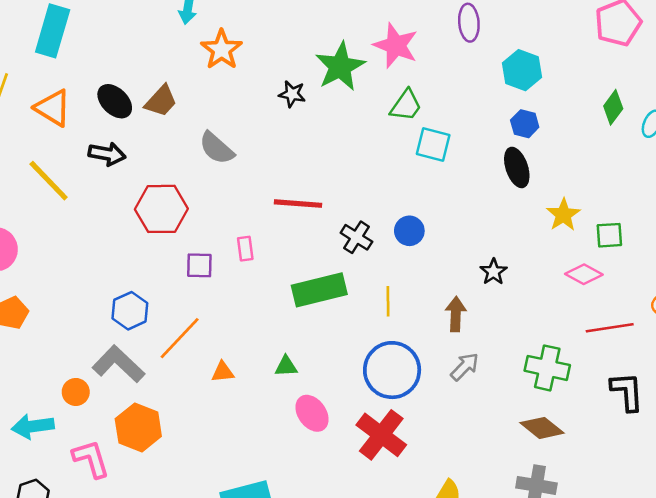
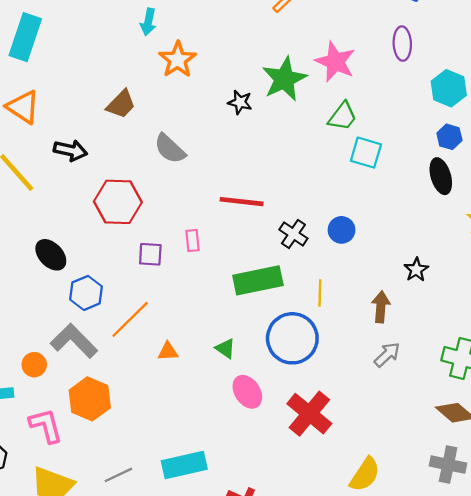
black ellipse: (115, 101) -> (51, 255), moved
green triangle: (286, 366) -> (225, 348), turned 35
blue circle: (392, 370) -> (292, 338), moved

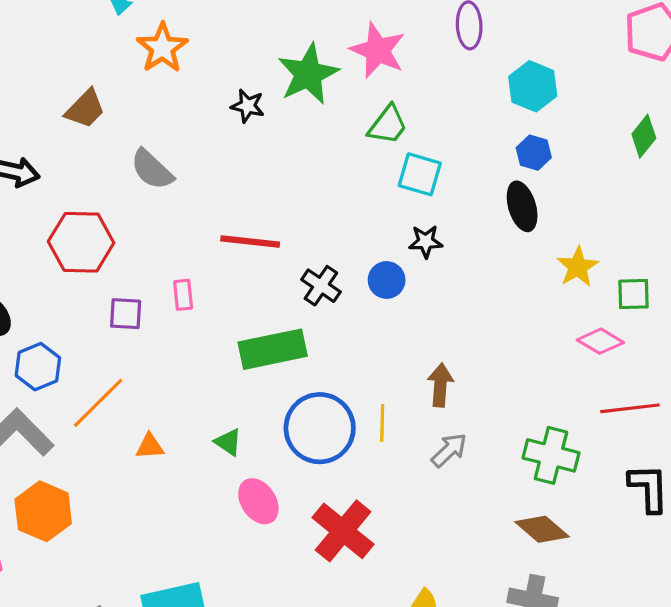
black star: (416, 270) -> (426, 242), moved, turned 30
yellow line: (320, 293) -> (382, 423), moved

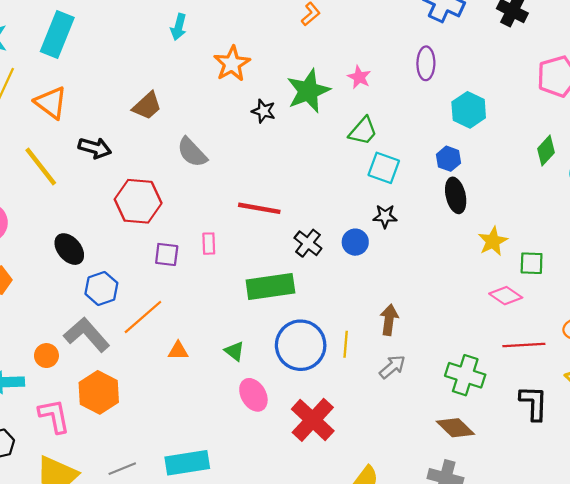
orange star: (162, 48) -> (232, 64), moved
pink star: (378, 50) -> (359, 77), size x0.6
blue hexagon: (534, 153) -> (449, 159), moved

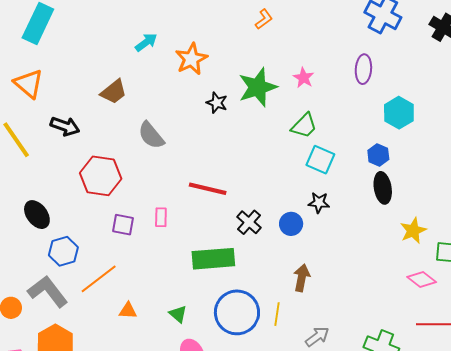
cyan arrow: (179, 27) -> (146, 42), moved, turned -145
brown arrow: (389, 320) -> (302, 278), moved

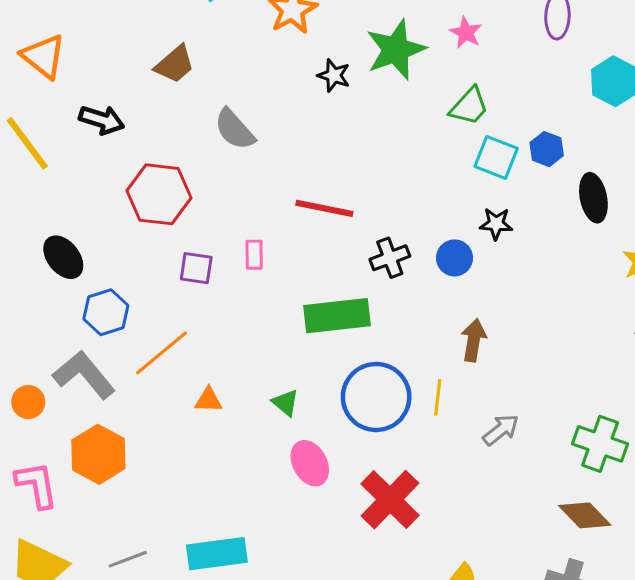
blue hexagon: (378, 155) -> (547, 149), moved
black cross: (249, 222) -> (390, 258), turned 30

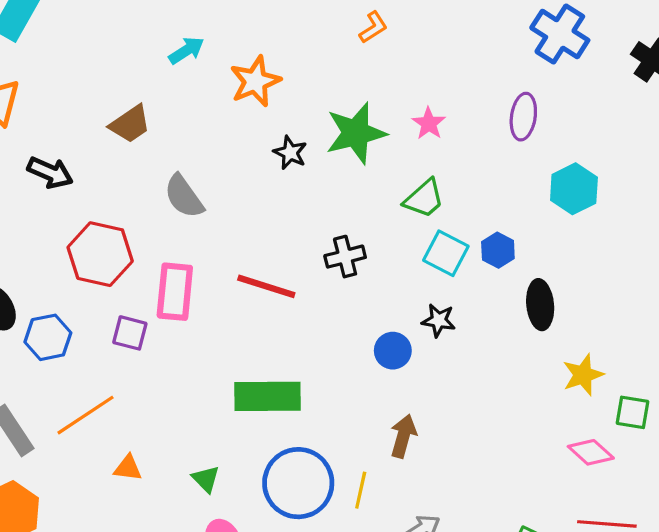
pink rectangle: (254, 255) -> (175, 292), moved, size x1.8
black cross: (390, 258) -> (345, 257), moved
blue hexagon: (106, 312) -> (48, 337), moved

